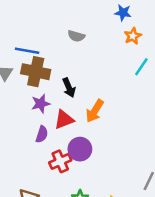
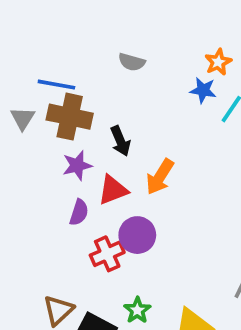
blue star: (123, 13) -> (203, 90), moved

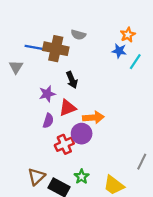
brown cross: (70, 117) -> (56, 49), moved
orange arrow: (160, 177) -> (93, 117), moved, turned -126

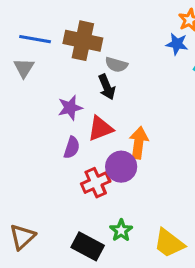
gray semicircle: (78, 35) -> (116, 65), moved
blue line: (35, 48) -> (35, 39), moved
orange arrow: (93, 117) -> (139, 143), turned -78
brown triangle: (36, 177) -> (22, 237), moved

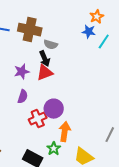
red triangle: (100, 128) -> (45, 73), moved
orange arrow: (139, 143) -> (65, 132), moved

